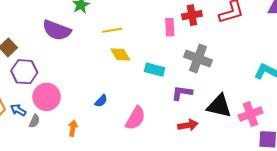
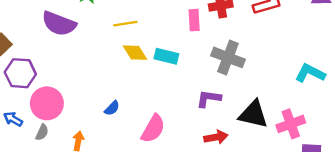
cyan rectangle: (155, 70) -> (166, 56), moved
gray semicircle: (34, 121) -> (42, 132), moved

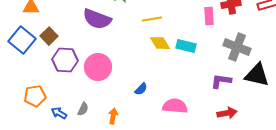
pink circle: (47, 103) -> (98, 67), moved
black triangle: (253, 114) -> (257, 75), moved
blue arrow: (13, 119) -> (59, 113), moved
pink semicircle: (153, 129) -> (175, 106), turned -115

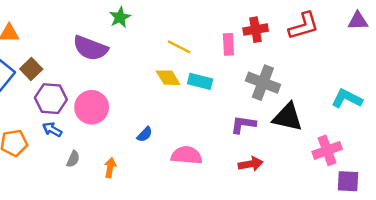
yellow line: (152, 19) -> (179, 47), moved, turned 36
blue arrow: (59, 113) -> (52, 129), moved

